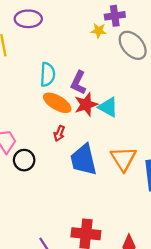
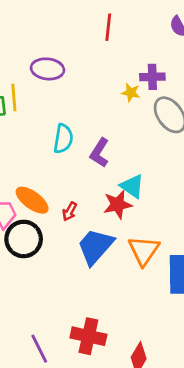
orange ellipse: (57, 103) -> (32, 200), moved
red star: (86, 104) -> (118, 205), moved
black circle: (24, 160) -> (24, 239), size x1.4
blue trapezoid: (84, 160) -> (95, 246), turned 48

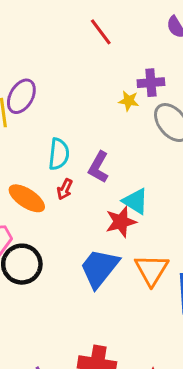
red line: (108, 27) -> (101, 32), turned -40
purple ellipse: (47, 69) -> (21, 96), moved, turned -64
orange ellipse: (32, 200) -> (27, 198), moved
red arrow: (70, 211) -> (65, 189), moved

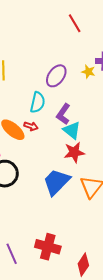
purple ellipse: (21, 96) -> (56, 76), moved
red arrow: (65, 189) -> (31, 126), moved, turned -104
cyan triangle: (135, 201) -> (72, 130), moved

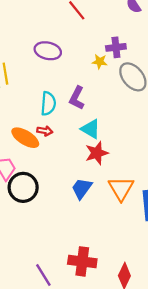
purple ellipse: (56, 76) -> (48, 51), moved, turned 75
purple L-shape: (63, 114) -> (77, 98), moved
blue trapezoid: (56, 182) -> (82, 188), size x0.7

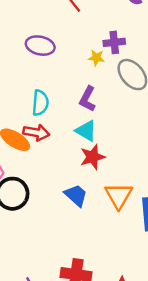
purple L-shape: (77, 98) -> (87, 99), moved
red arrow: (45, 131) -> (36, 133), size x1.5
blue trapezoid: (82, 188) -> (76, 195), turned 95

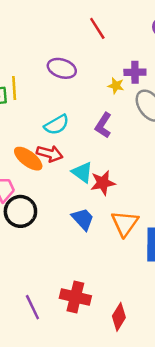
cyan semicircle: (40, 103) -> (57, 125), turned 50
cyan triangle: (86, 131) -> (82, 172), moved

